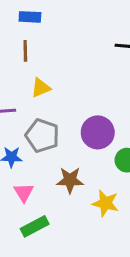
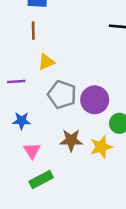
gray pentagon: (42, 136) -> (62, 95), moved
yellow star: (105, 203) -> (101, 147), moved, turned -30

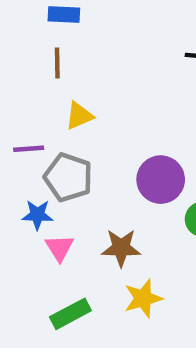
gray pentagon: (62, 95) -> (68, 177), moved
yellow star: (101, 147) -> (143, 298), moved
pink triangle: (32, 151) -> (59, 248), moved

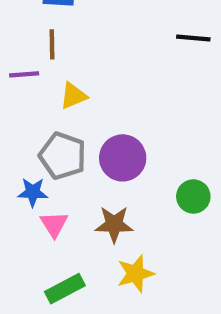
purple line: (29, 149) -> (24, 74), moved
purple circle: (161, 180) -> (123, 158), moved

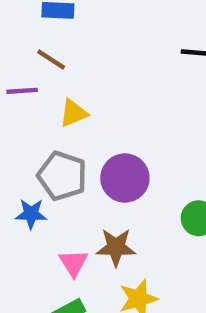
brown line: (52, 44) -> (51, 60), turned -56
pink triangle: (54, 224) -> (73, 263), moved

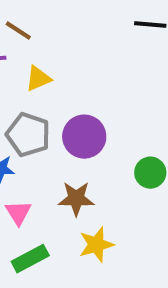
pink triangle: (73, 263) -> (18, 213), moved

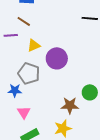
purple circle: (84, 137) -> (57, 58), moved
brown star: (76, 199) -> (70, 105), moved

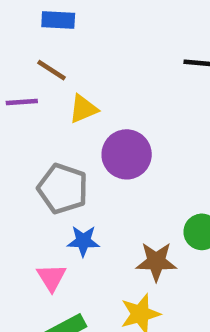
yellow triangle: (34, 45) -> (83, 109), moved
blue star: (15, 90) -> (83, 241), moved

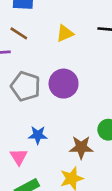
yellow triangle: (83, 109) -> (65, 33), moved
gray pentagon: (63, 189) -> (26, 86), moved

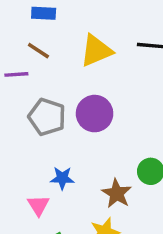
yellow triangle: (65, 33) -> (96, 51), size x1.5
brown star: (81, 147) -> (117, 193), turned 30

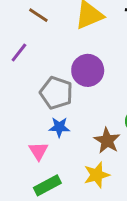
purple line: (16, 74) -> (19, 52), moved, turned -48
gray pentagon: (47, 117) -> (56, 93), moved

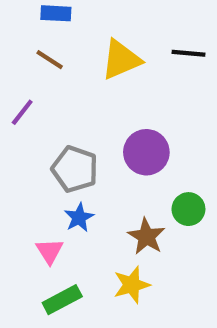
purple circle: (88, 70) -> (146, 152), moved
blue star: (59, 127) -> (79, 217), turned -30

